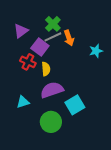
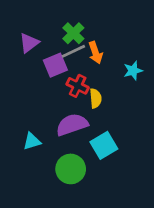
purple square: (40, 47) -> (55, 65), turned 30
red cross: (28, 62) -> (78, 86), moved
yellow semicircle: (46, 69) -> (96, 98), moved

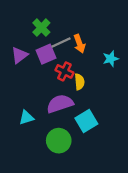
green cross: (73, 33) -> (41, 28), moved
purple triangle: (29, 43) -> (19, 55), moved

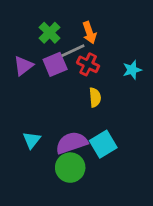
orange arrow: (79, 44) -> (89, 33), moved
red cross: (64, 71) -> (88, 64), moved
purple semicircle: (60, 104) -> (72, 143), moved
cyan triangle: (26, 118) -> (32, 140), turned -35

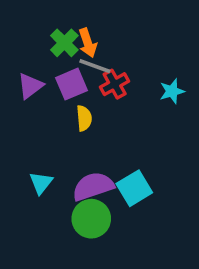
orange arrow: (89, 33) -> (88, 43), moved
gray line: (73, 51) -> (95, 66), turned 45
red cross: (88, 64) -> (115, 84), turned 35
yellow semicircle: (95, 97) -> (84, 118), moved

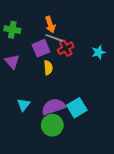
green cross: (64, 43) -> (12, 30), moved, turned -35
purple triangle: (30, 86) -> (12, 62), moved, turned -35

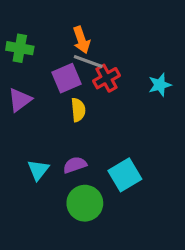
purple triangle: (12, 62) -> (20, 100), turned 35
purple semicircle: (53, 107) -> (75, 165), moved, size x0.6

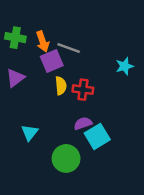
orange arrow: (82, 40) -> (43, 41), moved
red cross: (106, 78) -> (83, 90), moved, turned 36
purple semicircle: (75, 165) -> (83, 123), moved

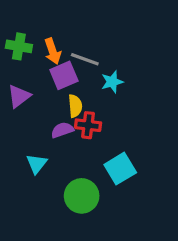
cyan star: (125, 66) -> (112, 82), moved
red cross: (83, 90) -> (88, 125), moved
purple semicircle: (83, 123) -> (62, 130), moved

